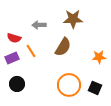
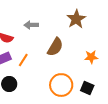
brown star: (73, 19) -> (76, 19), moved, turned -30
orange line: (31, 51) -> (23, 60), moved, turned 64

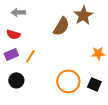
gray arrow: (31, 25) -> (18, 12), moved
brown semicircle: (55, 47) -> (61, 26), moved

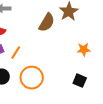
orange circle: (68, 81) -> (32, 78), moved

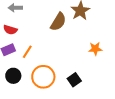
black square: (80, 81) -> (74, 80), moved, turned 32

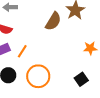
black square: (74, 80) -> (81, 79), moved

